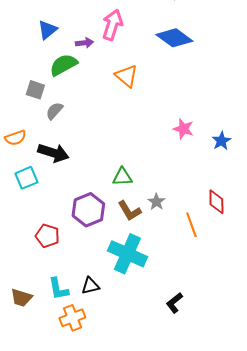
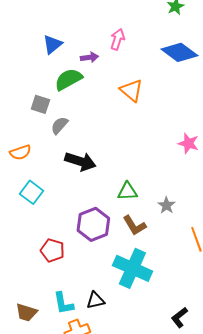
pink arrow: (112, 25) -> (117, 39), size x0.7
black arrow: (53, 153) -> (80, 161), moved
cyan square: (26, 178) -> (31, 192), turned -30
gray star: (156, 202) -> (166, 205), moved

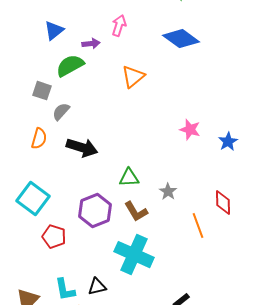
orange triangle: (131, 90) -> (133, 77), turned 40
orange semicircle: (20, 152) -> (39, 139), moved, turned -55
cyan square: (31, 192) -> (33, 199), moved, size x1.4

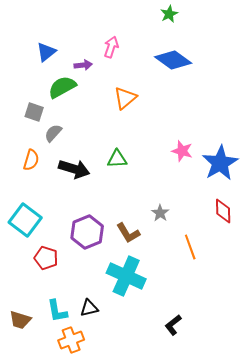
blue star: (228, 142) -> (220, 163), size x1.8
green triangle: (129, 178) -> (117, 159), moved
red diamond: (223, 203) -> (223, 211), moved

